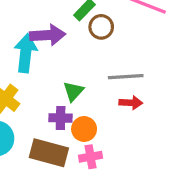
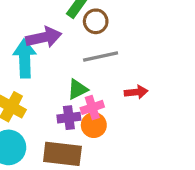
gray line: (126, 77) -> (101, 56), moved
green triangle: (73, 91) -> (78, 89), turned 30
pink cross: (91, 157) -> (92, 107), moved

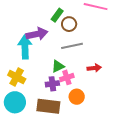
orange circle: (94, 125) -> (77, 97), moved

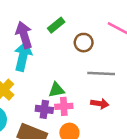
green rectangle: (57, 15) -> (56, 25), moved
purple arrow: (37, 34) -> (24, 35), moved, turned -110
gray line: (72, 46) -> (101, 73), moved

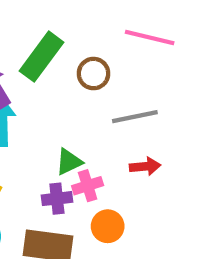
green rectangle: (56, 25) -> (42, 57), size x1.6

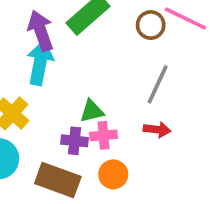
brown circle: (93, 74) -> (151, 25), moved
gray line: (135, 117) -> (158, 84), turned -66

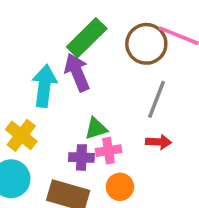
brown circle: (151, 25) -> (146, 44), size x1.5
purple arrow: (41, 31) -> (77, 72), moved

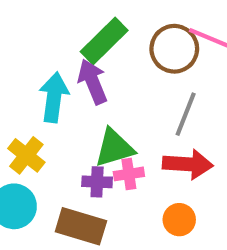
green triangle: (96, 128) -> (114, 148), size x1.5
red arrow: (159, 142) -> (188, 164), size x1.6
orange circle: (120, 187) -> (179, 220), moved

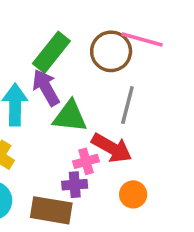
green triangle: (114, 148) -> (70, 116), moved, turned 30
red arrow: (188, 164) -> (112, 148), moved, turned 33
purple cross: (97, 182) -> (75, 185), moved

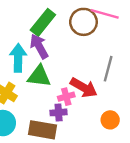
gray line: (127, 105) -> (108, 69), moved
green triangle: (70, 116) -> (39, 76), moved
orange circle: (133, 194) -> (110, 120), moved

